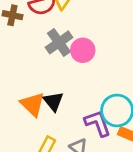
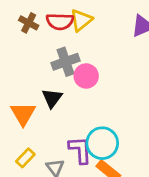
black triangle: (53, 101) -> (52, 98), moved

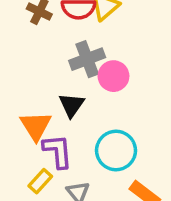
cyan circle: (102, 143) -> (116, 150), moved
purple L-shape: (80, 150) -> (58, 151), moved

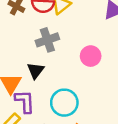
pink circle: (114, 76) -> (91, 56), moved

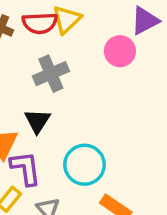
pink circle: (91, 56) -> (120, 51), moved

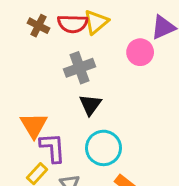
black triangle: (37, 121) -> (90, 105), moved

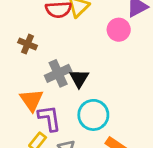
brown cross: (38, 26) -> (28, 44), moved
gray cross: (80, 68) -> (58, 73), moved

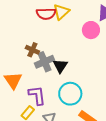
brown cross: (28, 44) -> (32, 50), moved
orange triangle: (32, 100) -> (13, 80), moved

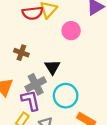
pink circle: (91, 30) -> (71, 31), moved
gray cross: (45, 62) -> (36, 84), moved

